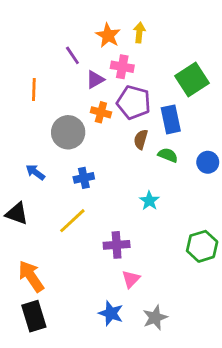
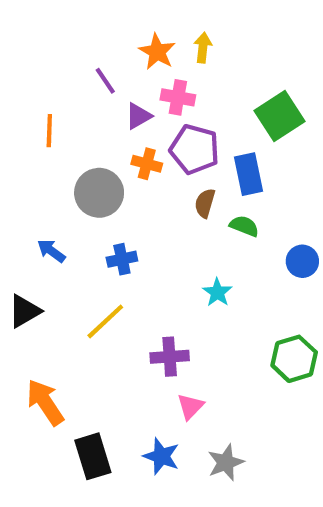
blue circle: (208, 162) -> (302, 261), moved
black triangle: (17, 214) -> (24, 311), turned -50
black rectangle: (34, 316) -> (93, 456), moved

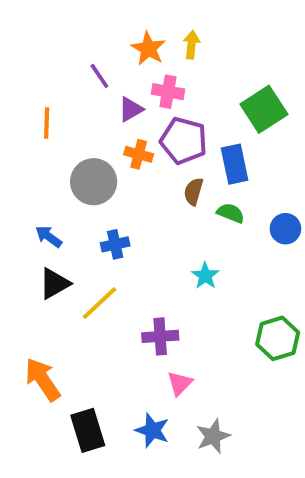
blue circle: (302, 261) -> (285, 229), moved
black triangle: (24, 311) -> (54, 284), moved

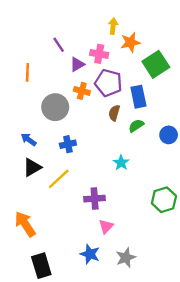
orange star: (148, 49) -> (130, 42), moved, turned 30
green semicircle: (231, 213) -> (136, 126), turned -56
black rectangle: (88, 430) -> (41, 266), moved

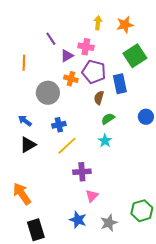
orange star: (130, 42) -> (125, 25), moved
green semicircle: (136, 126) -> (108, 119), moved
yellow line: (59, 179) -> (67, 146), moved
green hexagon: (164, 200) -> (142, 211), moved

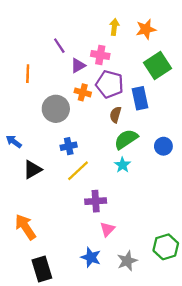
blue circle: (146, 117) -> (163, 146), moved
green semicircle: (108, 119) -> (126, 139), size x1.5
blue arrow: (25, 121) -> (14, 142), moved

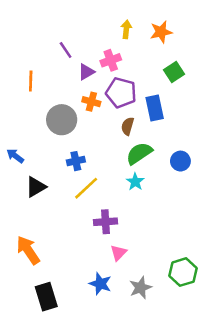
pink cross: (100, 55) -> (111, 60), turned -30
green square: (158, 66) -> (174, 72), size x0.7

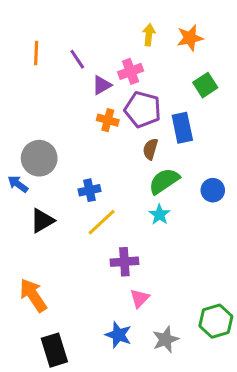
orange line: (31, 81) -> (36, 53), moved
gray circle: (62, 120) -> (39, 158), moved

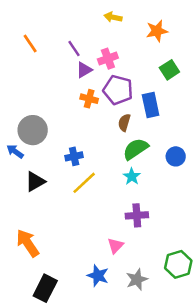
yellow arrow: (149, 35) -> (113, 17), moved, turned -84
orange line: (36, 53) -> (30, 43), turned -36
purple line: (77, 59) -> (74, 49), moved
purple cross: (124, 262) -> (137, 215), moved
black rectangle: (54, 350) -> (45, 288), turned 44

